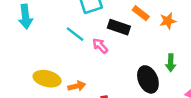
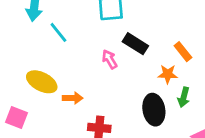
orange rectangle: (141, 13) -> (183, 52), moved
orange star: (168, 21) -> (168, 74), moved
cyan line: (75, 34) -> (58, 32), moved

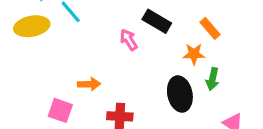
yellow ellipse: (42, 82) -> (32, 26), moved, turned -36
pink square: (17, 117) -> (60, 110), moved

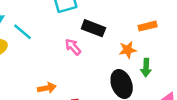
orange rectangle: (210, 28) -> (148, 26), moved, turned -54

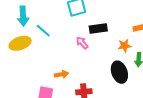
black rectangle: (93, 28) -> (98, 29), turned -30

